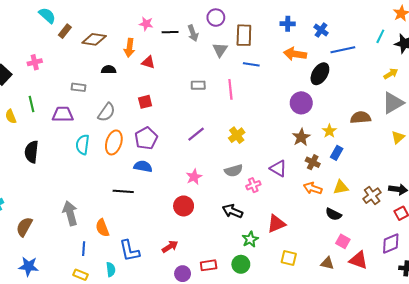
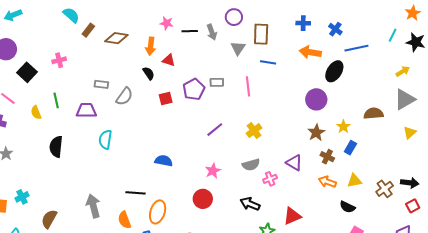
black semicircle: (109, 70) -> (149, 73), moved, turned 56
gray semicircle: (107, 112) -> (124, 96), moved
purple pentagon: (146, 138) -> (194, 89), moved
orange ellipse: (114, 142) -> (158, 212), moved
black line: (123, 191) -> (135, 193), moved

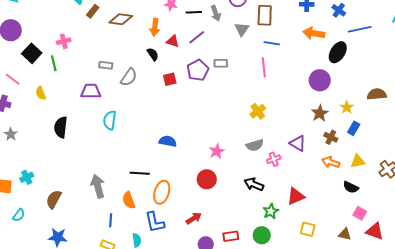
pink line: (248, 86) -> (264, 67), moved
green line: (56, 100) -> (54, 63), moved
purple line: (215, 130) -> (197, 37), moved

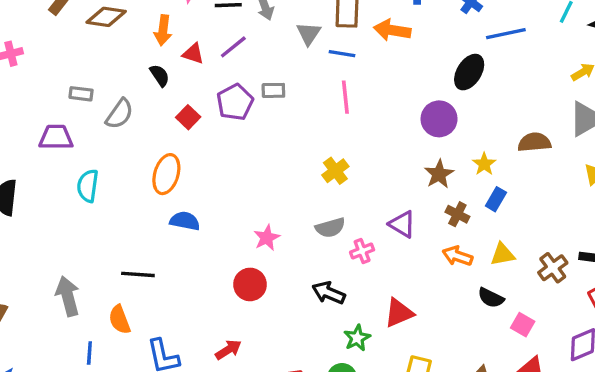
orange arrow: (314, 33) -> (392, 30), moved
blue line: (272, 43) -> (342, 54), moved
red square: (170, 79) -> (188, 117), turned -32
orange ellipse: (162, 192) -> (166, 174), moved
pink square: (360, 213) -> (523, 325), moved

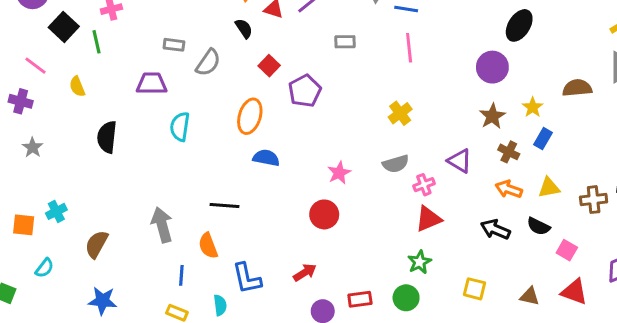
purple pentagon: (235, 102) -> (305, 91), moved
brown cross: (553, 268) -> (594, 200), turned 30
black arrow: (329, 293) -> (495, 229), moved
red triangle: (399, 313) -> (428, 219), moved

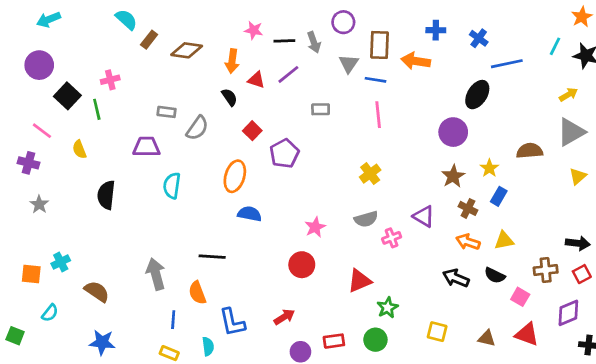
brown cross: (594, 200) -> (546, 270), moved
red triangle: (428, 219) -> (359, 281), moved
brown semicircle: (97, 244) -> (97, 291), turned 95

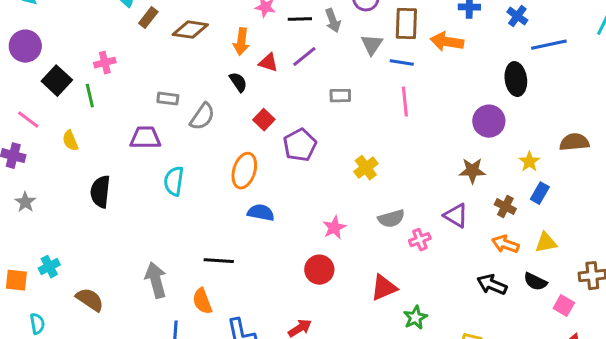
black ellipse: (477, 95) -> (516, 79), turned -40
yellow cross: (370, 174) -> (366, 168), moved
brown star: (453, 176) -> (472, 171), moved, turned 30
cyan semicircle: (50, 313) -> (37, 324), turned -48

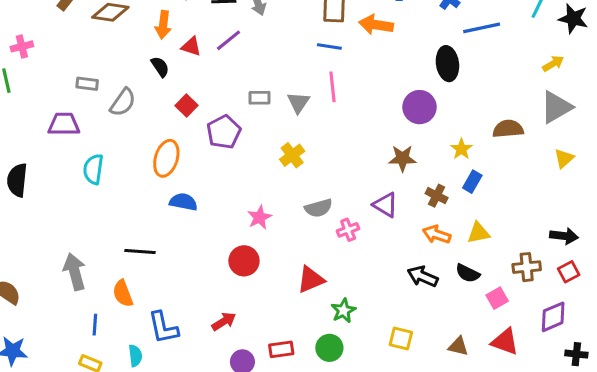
gray triangle: (372, 45) -> (298, 102), moved
gray rectangle: (340, 96) -> (260, 98), moved
pink square: (564, 306) -> (497, 298), turned 30

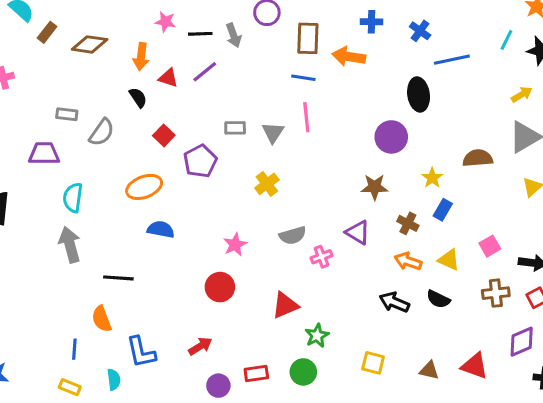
orange ellipse: (166, 158) -> (144, 187), turned 52
yellow triangle: (479, 233) -> (449, 260), turned 35
gray arrow: (75, 272) -> (70, 245), moved
pink square: (497, 298) -> (490, 246), moved

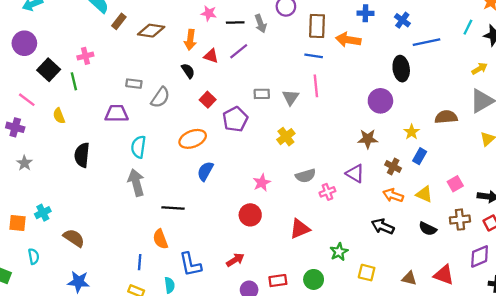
blue semicircle: (161, 229) -> (205, 171), turned -72
black semicircle: (438, 299) -> (428, 229), moved
green star: (317, 336) -> (339, 252), moved

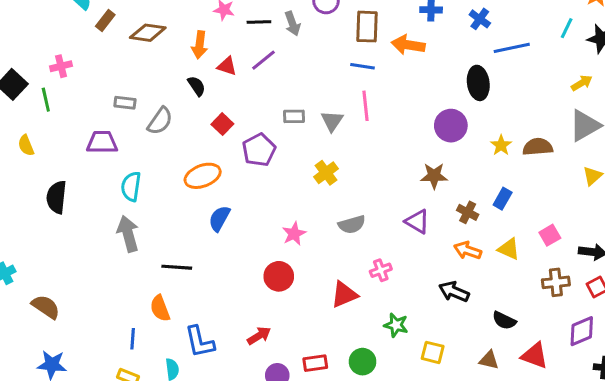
yellow star: (412, 132) -> (501, 145), moved
pink cross: (327, 192) -> (381, 270), moved
black semicircle: (428, 229) -> (504, 320), moved
green star: (339, 252) -> (396, 325), turned -30

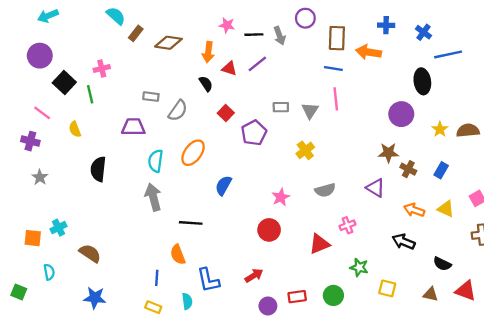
orange ellipse: (203, 176) -> (193, 153), moved, turned -32
brown cross: (468, 212) -> (408, 169), moved

